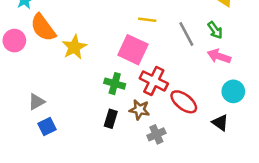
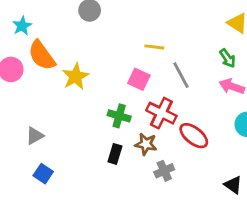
gray line: (186, 34) -> (181, 75), moved
pink square: (133, 50) -> (139, 79), size x0.7
black triangle: (220, 123) -> (233, 185), moved
blue square: (47, 127) -> (43, 174), moved, turned -30

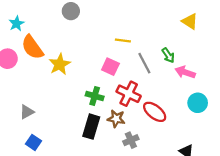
green arrow: (228, 58) -> (168, 55), moved
black rectangle: (115, 154) -> (91, 127), size x1.5

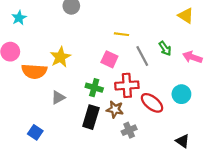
orange semicircle: (32, 47) -> (34, 71), moved, turned -50
pink arrow: (185, 72) -> (192, 57), moved
red cross: (129, 94) -> (127, 85), turned -30
cyan circle: (198, 103) -> (181, 94), moved
gray triangle: (27, 112) -> (58, 97), moved

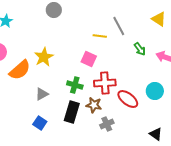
gray line: (142, 56) -> (119, 26), moved
orange semicircle: (34, 71) -> (20, 70), turned -45
blue square: (35, 132) -> (40, 123), moved

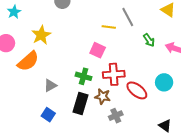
yellow star: (44, 57) -> (41, 35), moved

